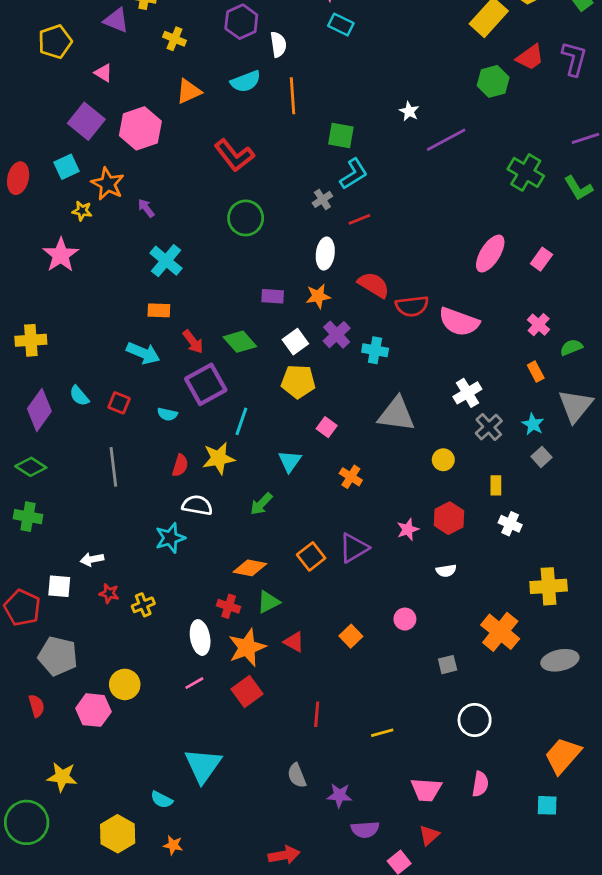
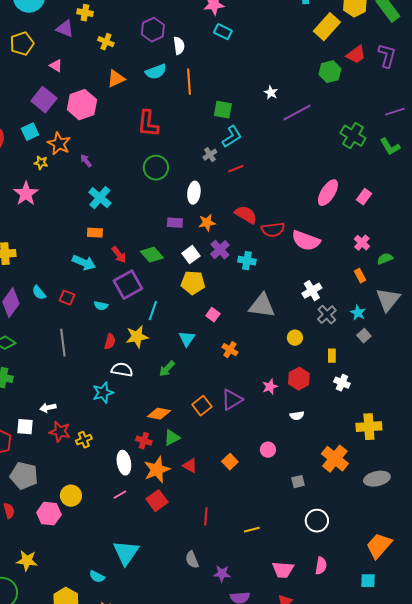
red L-shape: (234, 155) -> (148, 124), turned 44
white ellipse: (325, 254) -> (194, 193), moved
red star: (109, 593) -> (60, 432), size x1.5

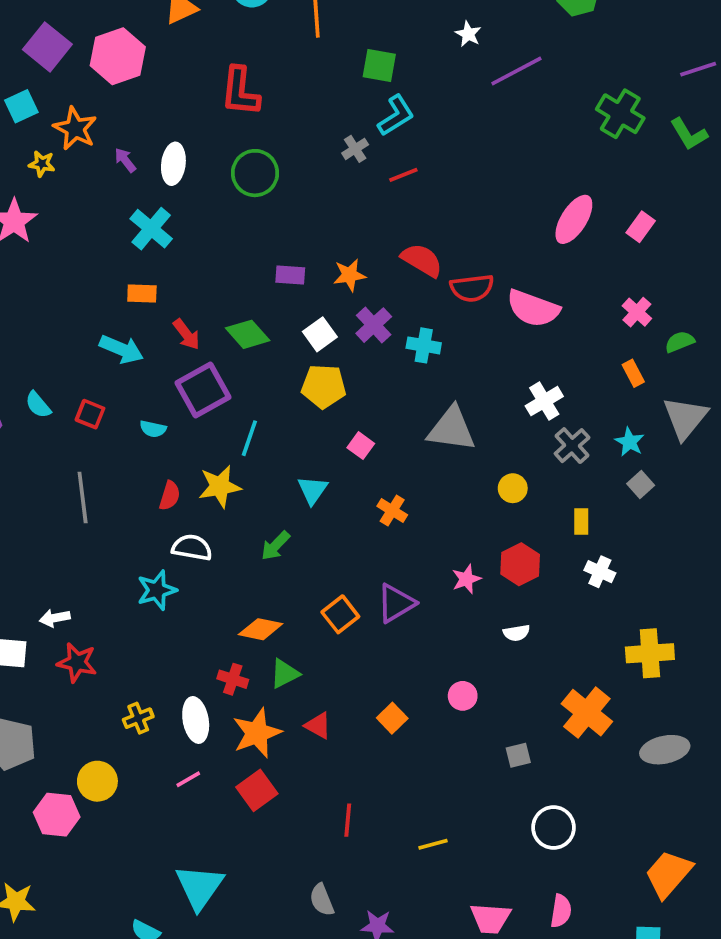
white ellipse: (194, 193) -> (173, 164), moved
yellow cross: (84, 440) -> (138, 718), moved

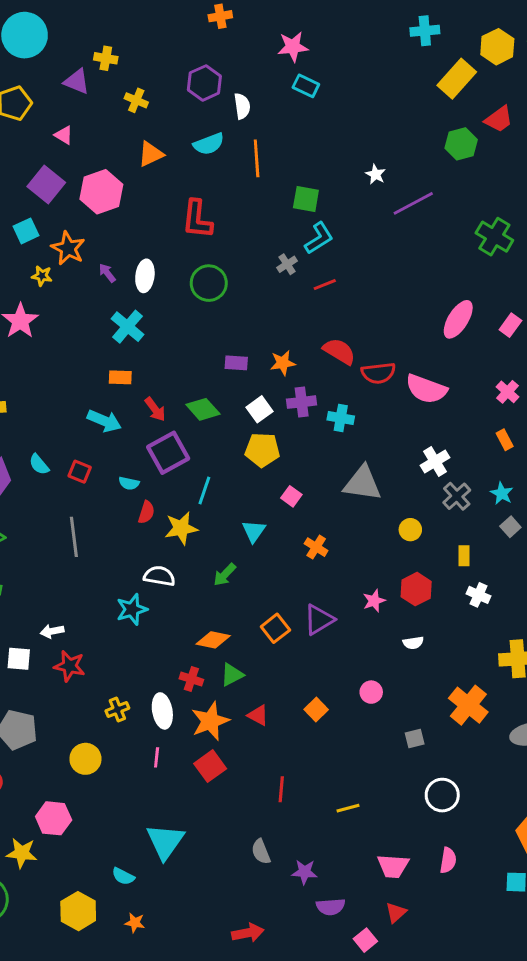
purple cross: (374, 325) -> (302, 402), turned 36
red semicircle: (170, 496) -> (146, 512), moved
pink line: (188, 779) -> (157, 757), turned -54
pink hexagon: (57, 815) -> (54, 818), moved

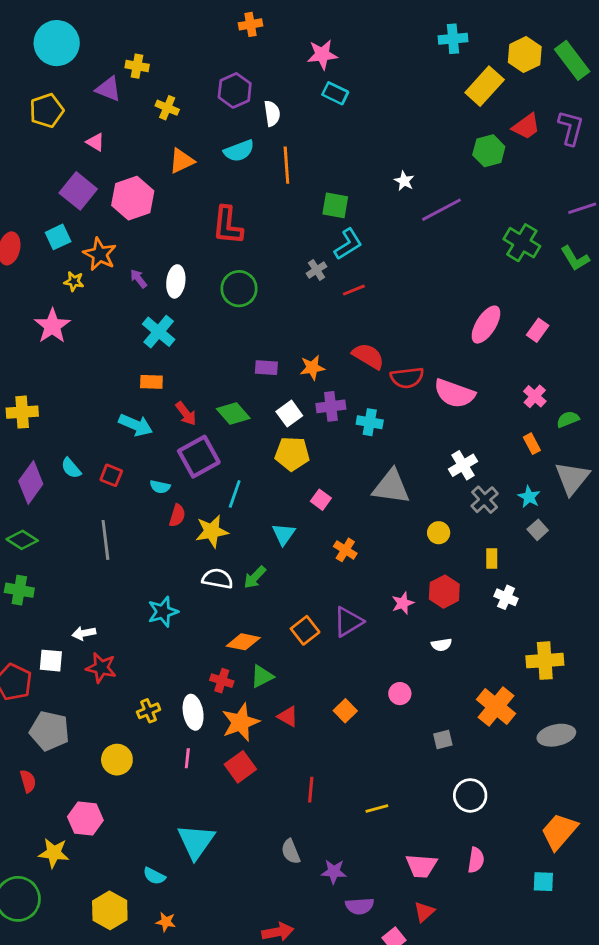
white semicircle: (159, 576) -> (217, 579), moved

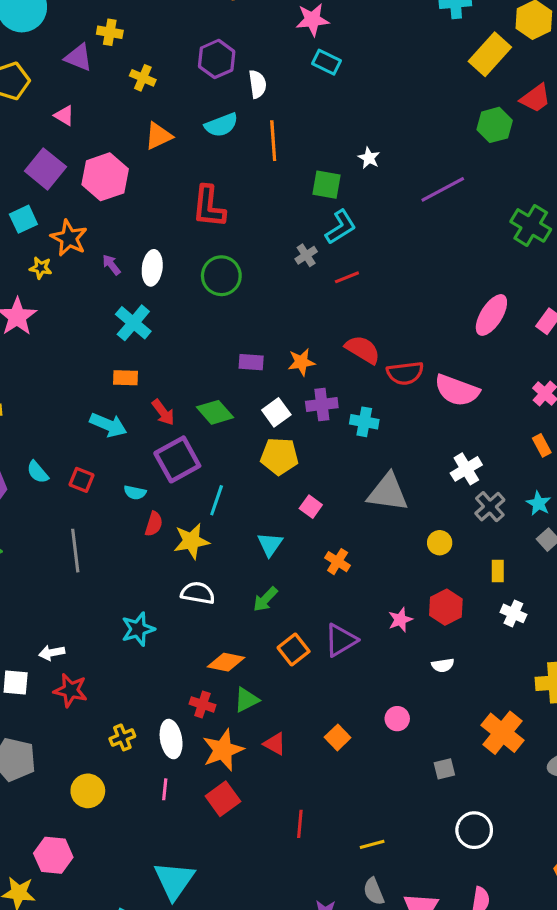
white star: (404, 181) -> (369, 158), moved
green arrow: (255, 577) -> (265, 599), moved
gray semicircle: (291, 851) -> (374, 891), moved

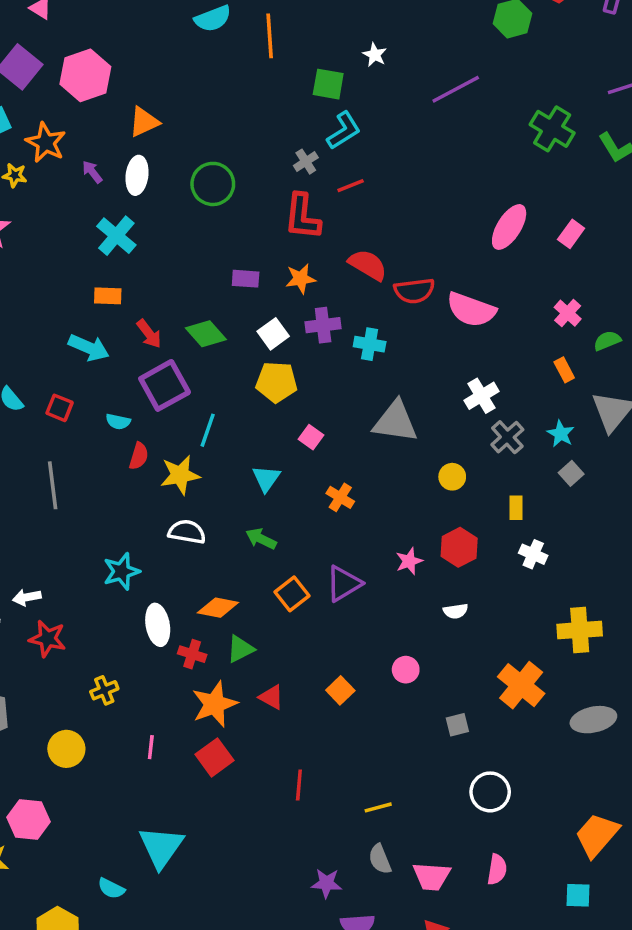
orange triangle: (158, 136) -> (144, 122), moved
red L-shape: (209, 207) -> (302, 217), moved
green arrow: (265, 599) -> (261, 539), turned 72
white ellipse: (171, 739) -> (158, 625), moved

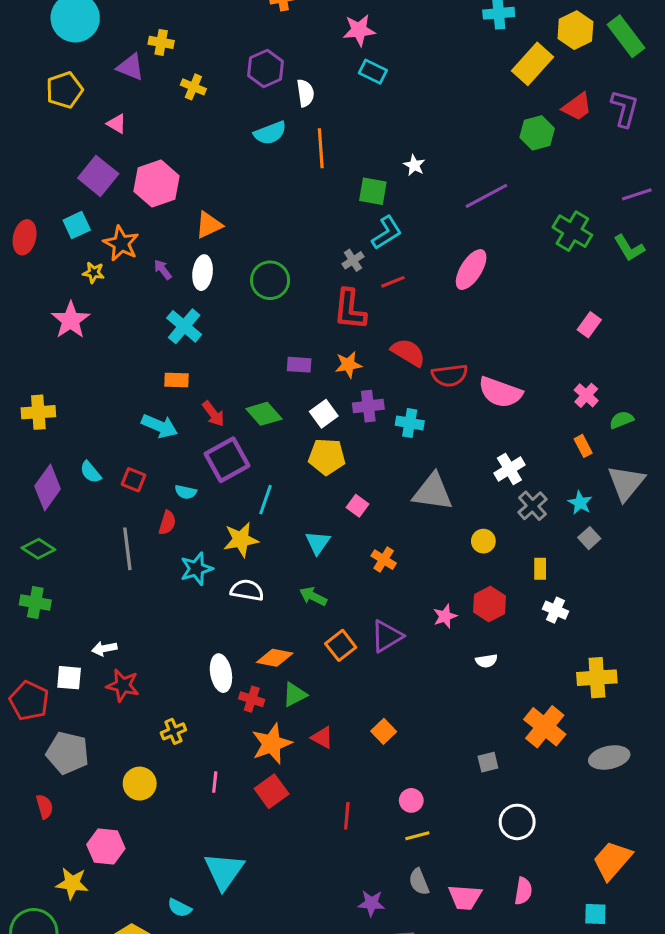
pink ellipse: (509, 227) -> (471, 270), moved
red semicircle: (139, 456) -> (167, 523), moved
cyan star: (122, 571) -> (196, 569), moved
pink circle: (406, 670) -> (411, 800), moved

